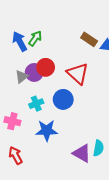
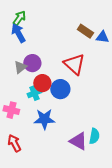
green arrow: (35, 38) -> (19, 18), moved
red circle: (46, 67) -> (42, 83), moved

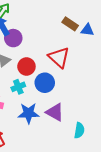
purple circle: (32, 63) -> (13, 38), moved
red circle: (42, 83) -> (26, 66), moved
purple triangle: (78, 141) -> (55, 112), moved

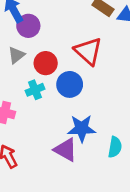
purple triangle: (55, 112) -> (66, 150), moved
blue star: (29, 113) -> (82, 128), moved

